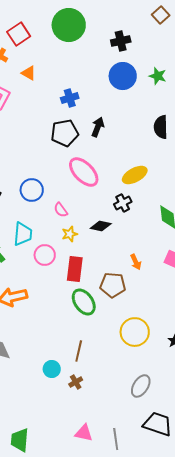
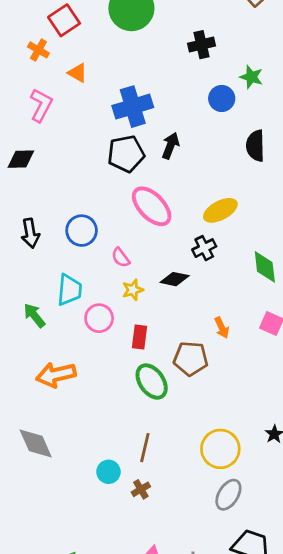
black cross: (121, 41) -> (201, 45), moved
blue circle: (123, 76) -> (222, 98), moved, size x0.7
blue cross: (70, 98) -> (133, 107), size x1.6
red rectangle: (75, 269) -> (139, 337), size x0.7
yellow circle: (135, 332) -> (220, 449), moved

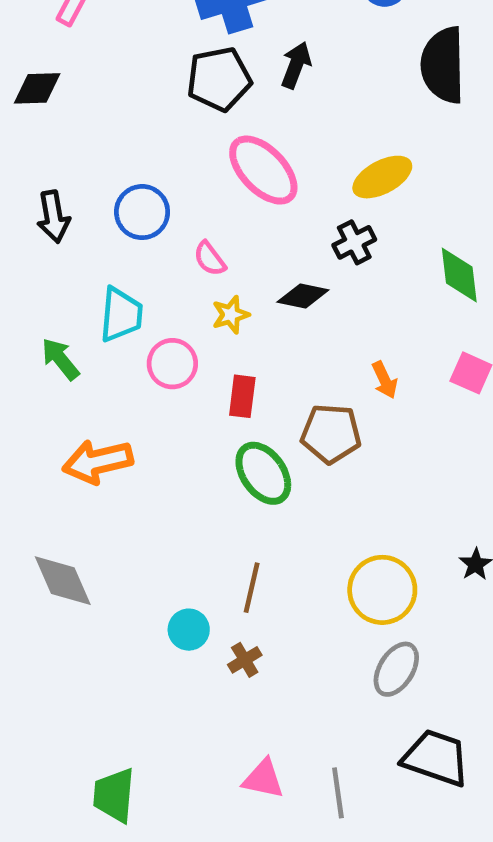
black semicircle: (255, 146) -> (443, 65), size x1.4

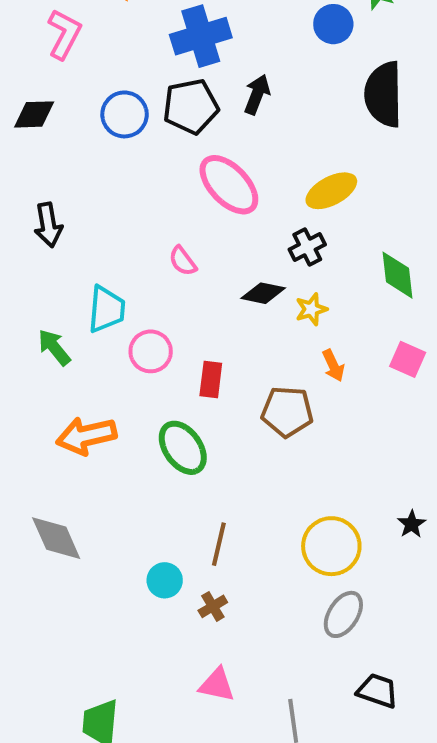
blue circle: (142, 212) -> (125, 114), moved
yellow star: (231, 315) -> (311, 309), moved
green ellipse: (263, 473) -> (183, 448), moved
black trapezoid: (436, 758) -> (378, 691), size x0.7
pink triangle: (263, 779) -> (217, 685), moved

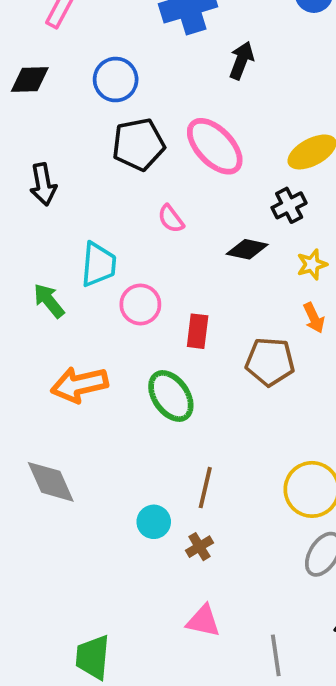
black pentagon: (191, 106) -> (138, 144), moved
yellow star: (311, 309) -> (312, 264), moved

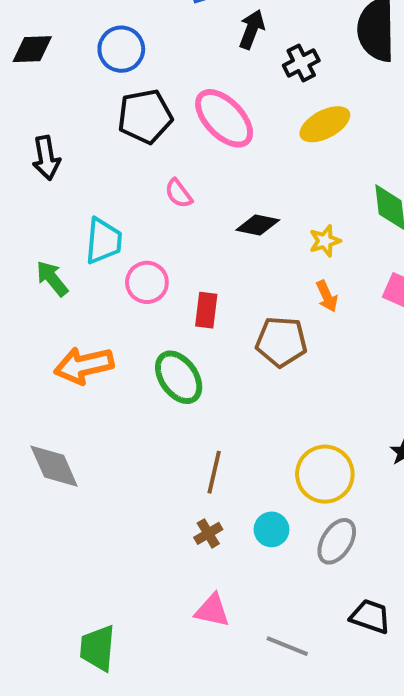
black cross: (289, 205) -> (301, 63), moved
cyan circle: (154, 522) -> (271, 529), moved
gray line: (276, 655) -> (287, 646), turned -60

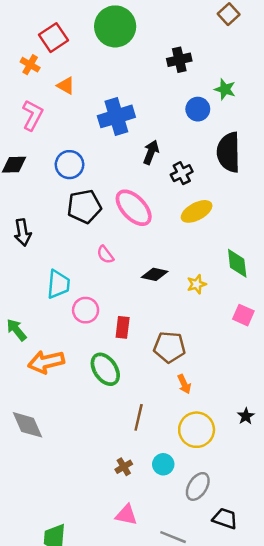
green arrow: (52, 278) -> (16, 330), moved
orange arrow: (327, 296) -> (184, 384), moved
brown line: (214, 472) -> (139, 417), moved
gray ellipse: (337, 541) -> (198, 486), moved

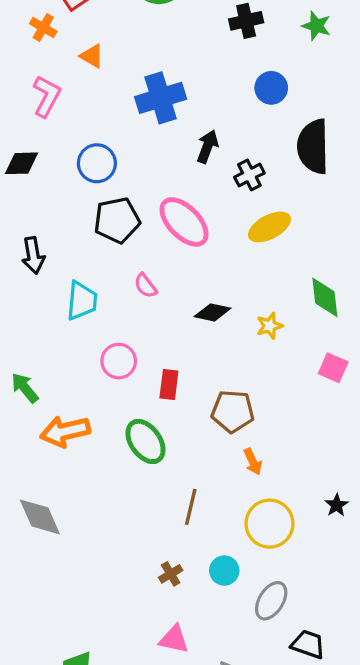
green star: (225, 89) -> (316, 26), moved
cyan trapezoid: (58, 284) -> (82, 301), moved

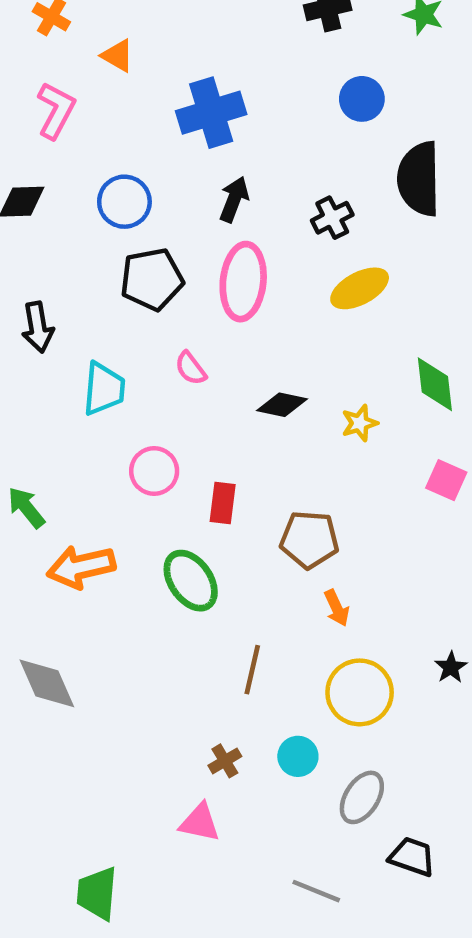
black arrow: (208, 147) -> (234, 199), moved
pink ellipse: (184, 222) -> (243, 282), turned 50
pink triangle: (174, 639) -> (200, 823), moved

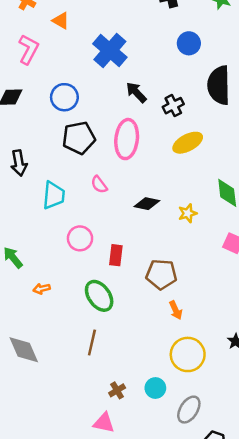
blue cross: (211, 113) -> (110, 50), turned -32
black arrow: (234, 199) -> (136, 92), moved, turned -65
orange arrow: (81, 567) -> (42, 289), size x0.5
brown line: (252, 670) -> (92, 343), moved

